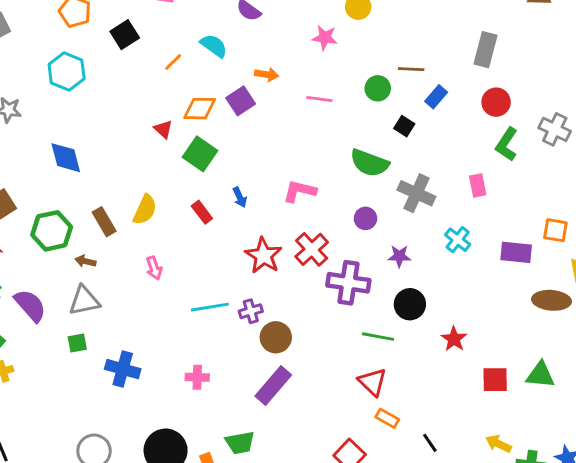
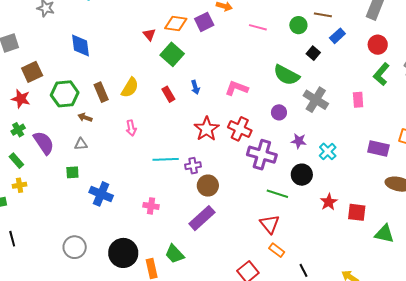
cyan cross: (458, 240) -> (328, 151), moved
red cross: (312, 249) -> (240, 129), turned -30
gray triangle: (84, 301) -> (81, 144), size x0.6
red square: (495, 380) -> (357, 212), moved
green trapezoid: (240, 443) -> (174, 254), turned 50

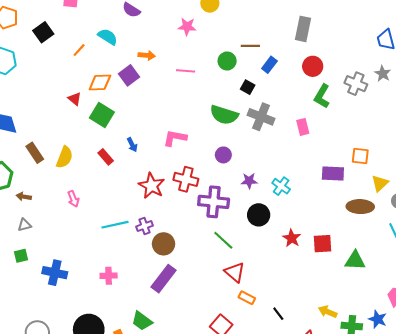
brown rectangle: (101, 92) -> (35, 153), moved
gray cross: (316, 100) -> (261, 117), moved
green line: (277, 194) -> (223, 240), moved, turned 35

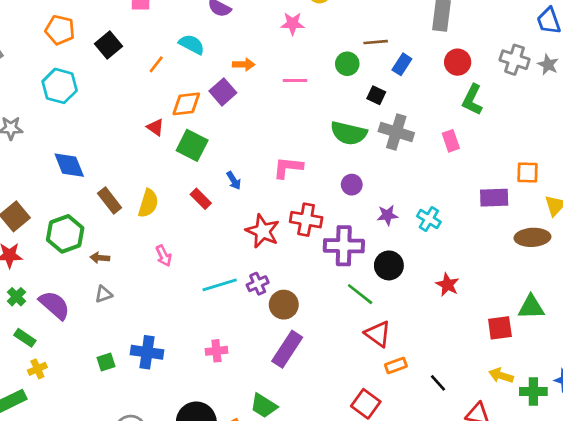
gray cross: (356, 84) -> (515, 60), moved
black circle: (259, 215) -> (389, 265), moved
red square: (322, 244) -> (500, 328), moved
green square: (21, 256) -> (106, 362), moved
orange rectangle: (247, 298) -> (396, 365), turned -42

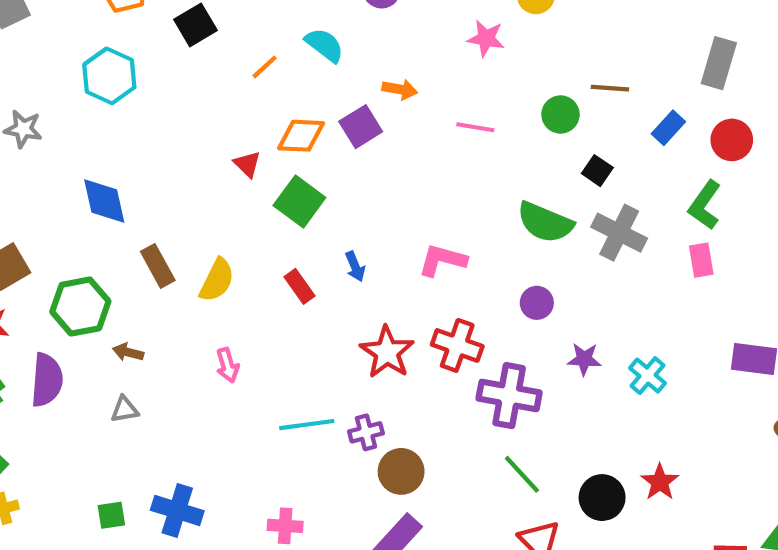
blue rectangle: (402, 64) -> (668, 128), moved
green L-shape: (472, 100) -> (705, 205), moved
black circle: (389, 265) -> (602, 498), moved
purple semicircle: (54, 305) -> (47, 380), moved, turned 44

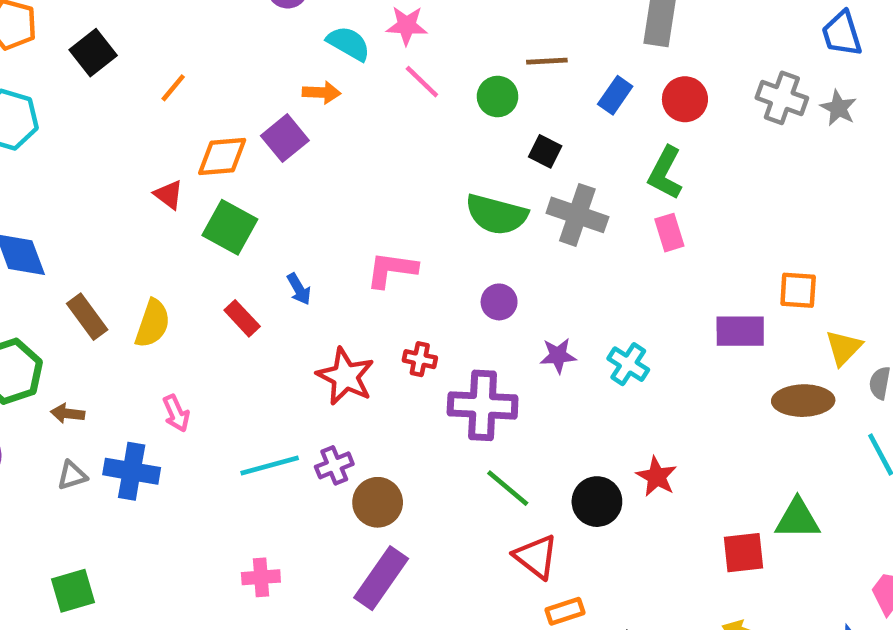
cyan semicircle: (324, 45) -> (349, 43), moved
pink line: (475, 127) -> (422, 82), moved, turned 42
red cross: (457, 345) -> (420, 359), size x0.6
blue cross: (177, 511) -> (132, 471), moved
green square: (111, 515) -> (73, 591), size x1.4

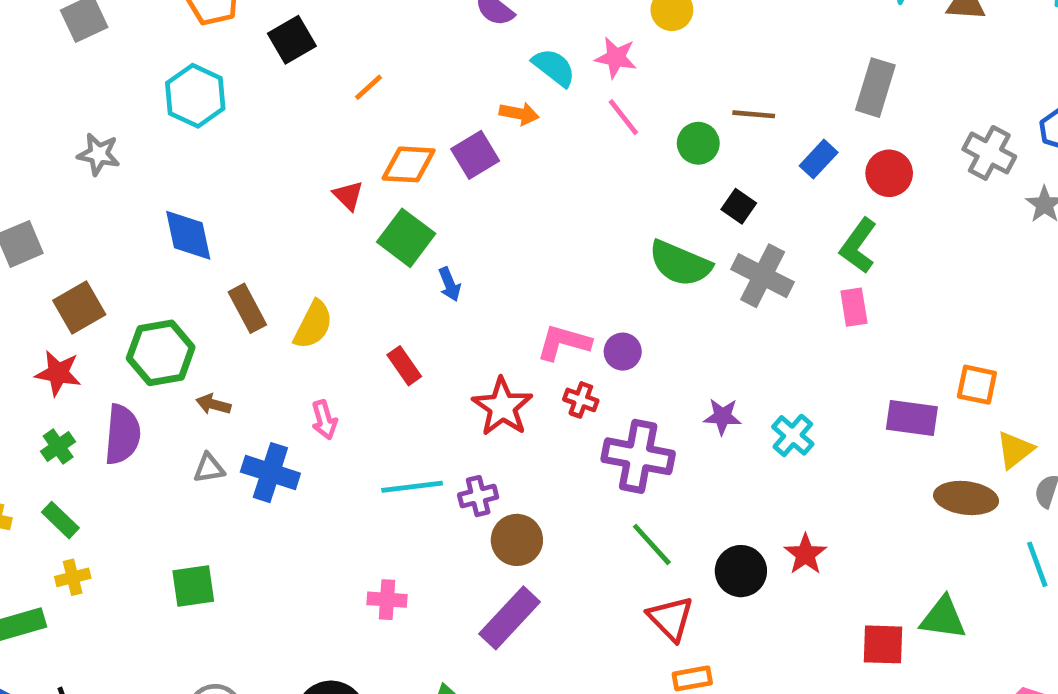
gray cross: (782, 98) -> (989, 153), moved
pink L-shape: (392, 270) -> (564, 343), moved
blue arrow: (299, 289) -> (450, 284), moved
purple circle: (499, 302) -> (623, 352), moved
red rectangle: (242, 318) -> (404, 366), moved

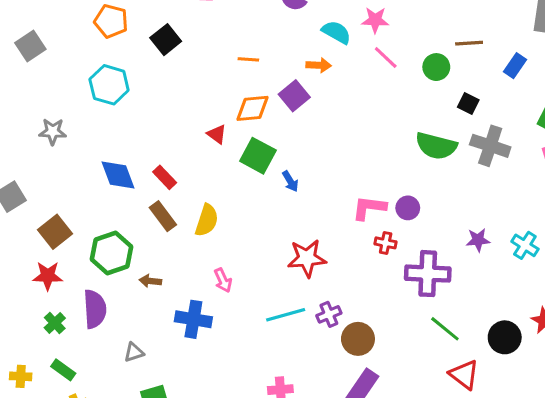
orange line: (368, 87) -> (248, 59), moved, turned 55
red rectangle: (404, 366) -> (165, 177), moved
red star: (502, 407) -> (307, 258), moved, turned -30
gray triangle: (209, 468) -> (134, 352), moved

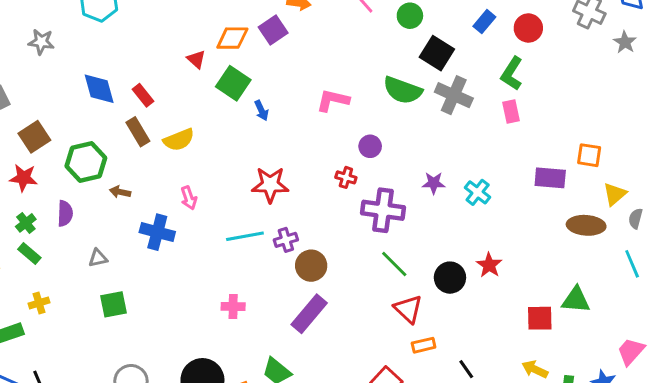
black square: (468, 104) -> (437, 53), size x1.6
pink L-shape: (369, 208) -> (333, 100), moved
yellow semicircle: (207, 220) -> (179, 140), turned 44
purple semicircle: (95, 309) -> (65, 213), size x0.7
green rectangle: (63, 370) -> (29, 254), moved

